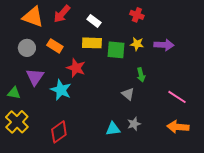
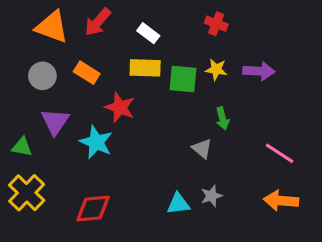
red diamond: (59, 132) -> (93, 209), turned 30

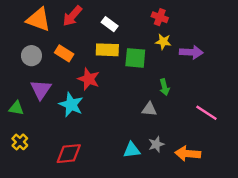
yellow star: (216, 70) -> (163, 42), moved
gray triangle: (202, 148) -> (149, 109), turned -35
yellow cross: (27, 193) -> (20, 142), size x0.6
orange arrow: (281, 201) -> (188, 154), moved

